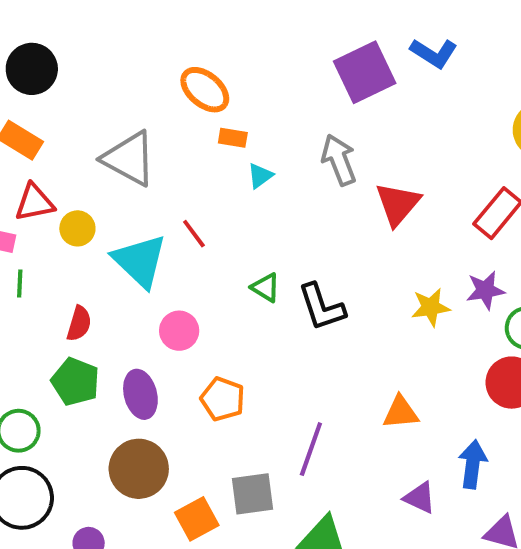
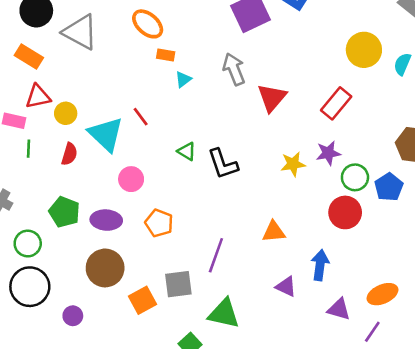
gray triangle: (129, 158) -> (80, 32), moved
red semicircle: (79, 324) -> (69, 154), moved
purple ellipse: (140, 394) -> (106, 220), turned -72

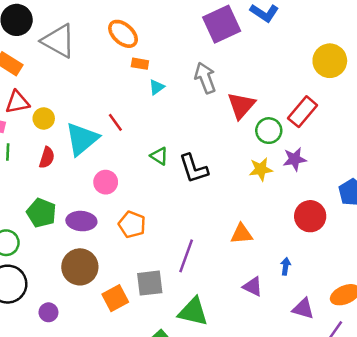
cyan triangle: (106, 134) -> (82, 139), turned 36
green circle: (355, 177) -> (269, 131), moved
blue arrow: (320, 265) -> (286, 266), size x0.6

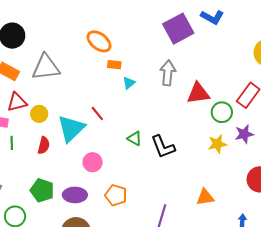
gray triangle: (58, 41) -> (46, 67), moved, turned -32
gray arrow: (205, 78) -> (168, 73), turned 30
red triangle: (241, 105) -> (198, 93), turned 45

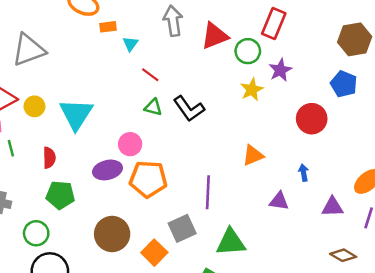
red line: (97, 113) -> (150, 75), moved
red semicircle: (44, 145) -> (49, 158), moved
pink circle: (93, 162) -> (130, 144), moved
purple ellipse: (75, 195) -> (107, 170), moved
orange pentagon: (116, 195) -> (148, 179), size x1.4

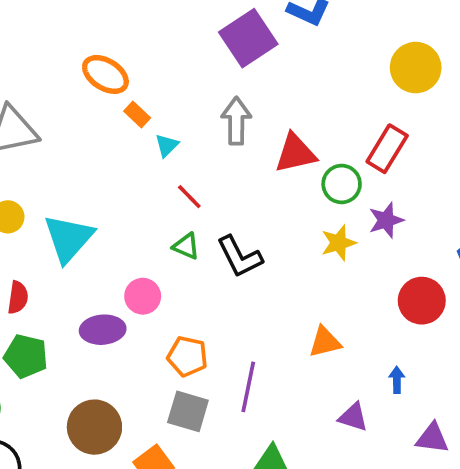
orange rectangle: (108, 27) -> (137, 115), turned 42
orange pentagon: (148, 179) -> (187, 356), moved, size x0.7
gray square: (182, 228) -> (188, 411), moved, turned 32

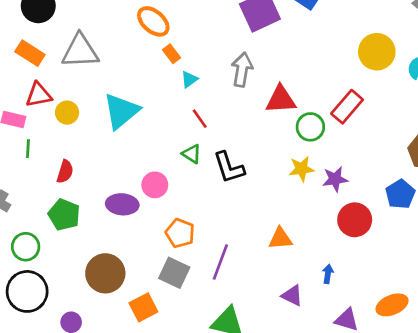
purple star: (386, 220) -> (335, 179), moved
cyan triangle: (69, 238) -> (121, 111), moved

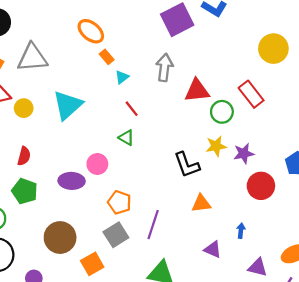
red rectangle: (347, 107) -> (251, 94), turned -76
black L-shape: (229, 167) -> (187, 165), moved
gray square: (174, 273) -> (116, 235), turned 35

